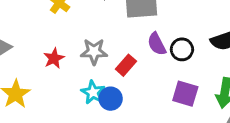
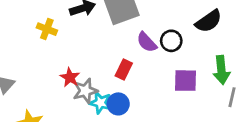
gray star: (94, 52) -> (85, 91), moved
red star: (54, 58) -> (70, 77), moved

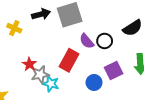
red rectangle: (124, 69) -> (69, 60), size x1.5
purple square: (185, 81) -> (114, 70), turned -30
blue circle: (118, 104) -> (94, 82), moved

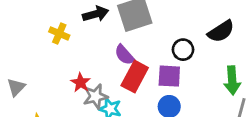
purple semicircle: (87, 41) -> (124, 55), moved
purple square: (114, 70) -> (169, 76), moved, turned 30

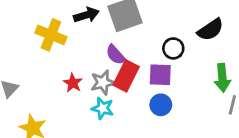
yellow cross: (59, 33) -> (51, 35), size x1.5
gray star: (95, 96) -> (103, 82), moved

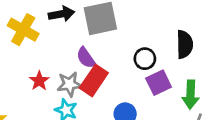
black semicircle: (210, 30) -> (185, 44), turned -64
purple square: (160, 75) -> (159, 83), moved, turned -35

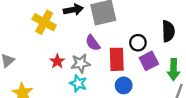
red rectangle: (94, 80) -> (117, 59), moved, turned -35

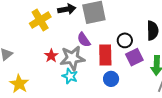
yellow cross: (44, 22) -> (40, 20), turned 30
gray star: (81, 63) -> (72, 58), size x1.4

